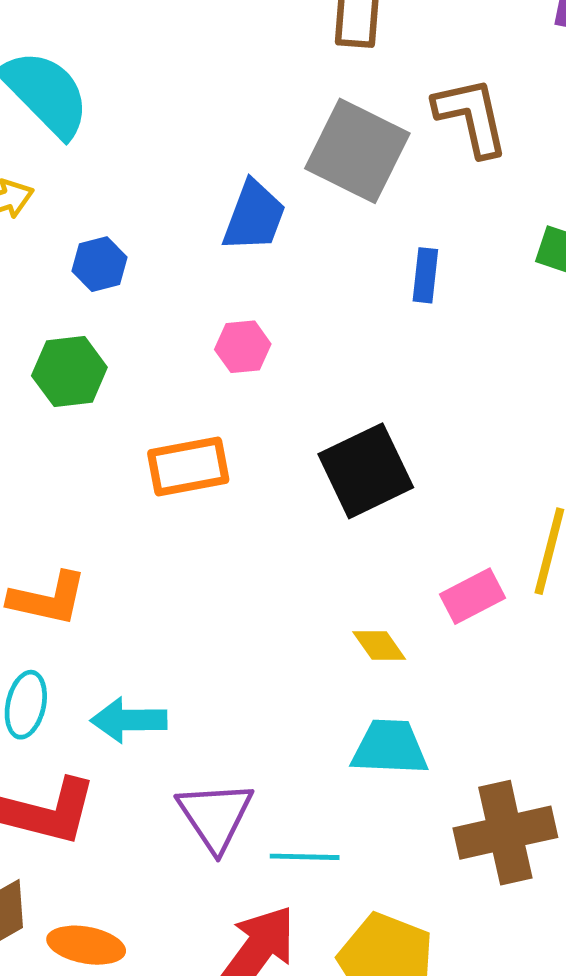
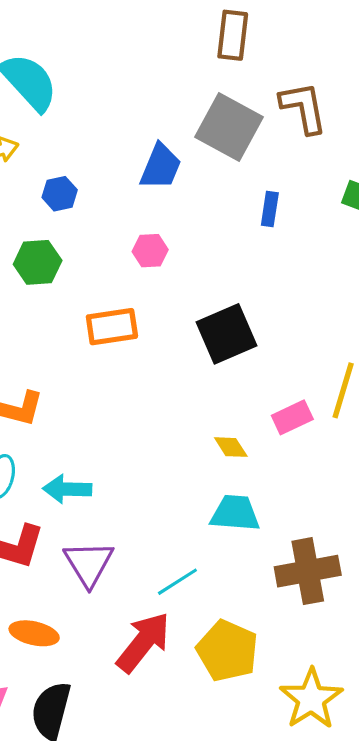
purple triangle: (215, 816) -> (89, 564), moved
cyan line: (305, 857) -> (177, 582), turned -36

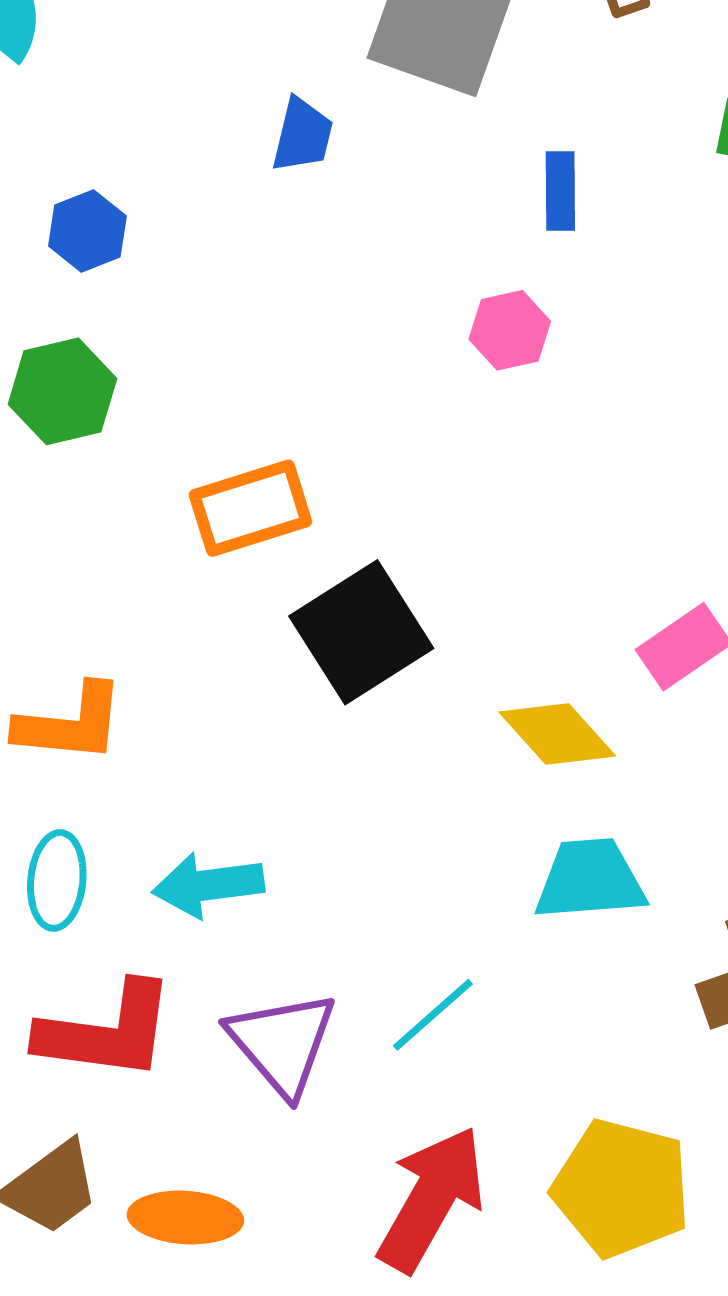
blue trapezoid: (161, 167) -> (303, 135), size x0.7
pink hexagon: (150, 251) -> (510, 330), moved
black square: (226, 334) -> (361, 632), moved
yellow diamond: (231, 447) -> (557, 734), size x1.4
cyan line: (177, 582) -> (433, 1015), moved

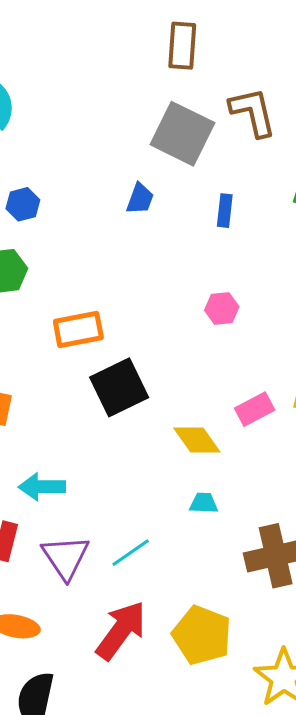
blue trapezoid: (303, 135) -> (140, 199), moved
pink hexagon: (510, 330) -> (222, 309), moved
cyan trapezoid: (590, 880) -> (204, 503), size x0.6

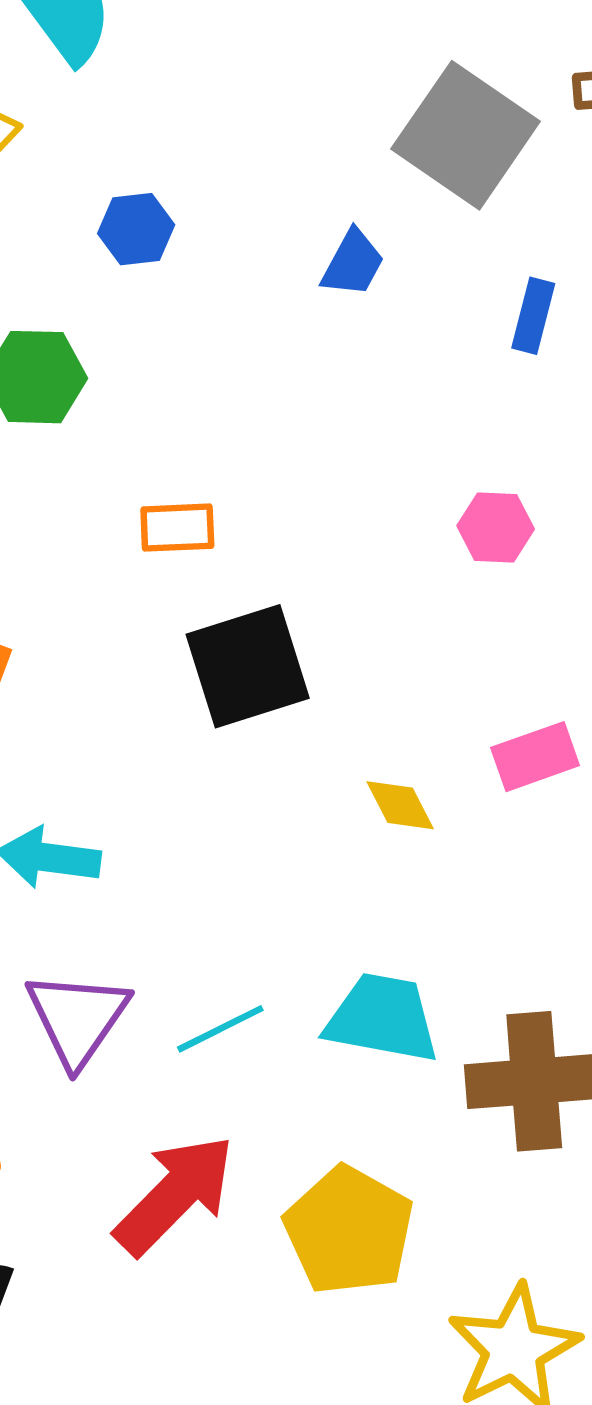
blue hexagon: (23, 204) -> (136, 229), moved
orange rectangle: (78, 330) -> (177, 528), size x0.7
yellow diamond: (197, 440) -> (400, 805), size x0.7
cyan trapezoid: (204, 503) -> (382, 1018), moved, size x1.8

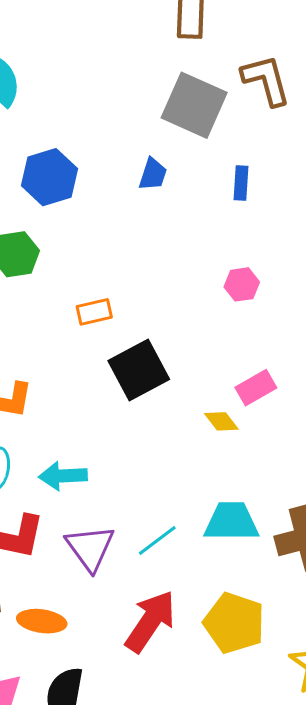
blue hexagon: (136, 229) -> (49, 177), size x1.6
pink rectangle: (535, 757) -> (256, 388), moved

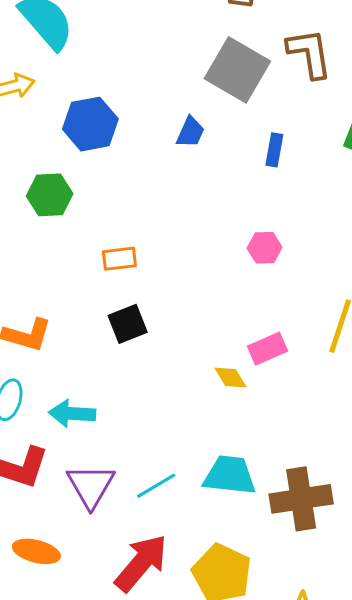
black square: (139, 370) -> (128, 324), moved, size x0.7

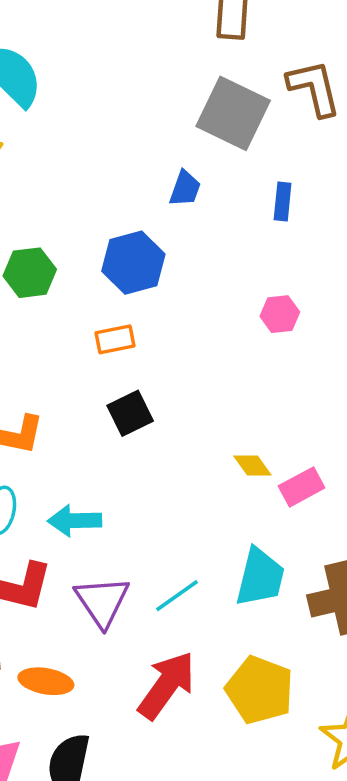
blue hexagon: (90, 124) -> (133, 263), moved
pink rectangle: (267, 349) -> (302, 487), moved
cyan trapezoid: (230, 475) -> (260, 577), turned 102

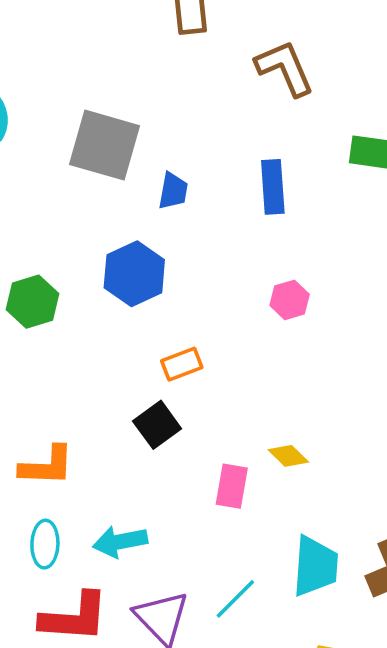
gray square: (233, 113) -> (105, 145), moved
blue rectangle: (283, 201) -> (273, 187), size x1.4
orange rectangle: (115, 339) -> (182, 364), moved
pink rectangle: (302, 487) -> (232, 486), moved, turned -42

